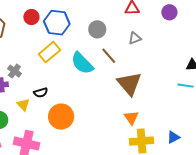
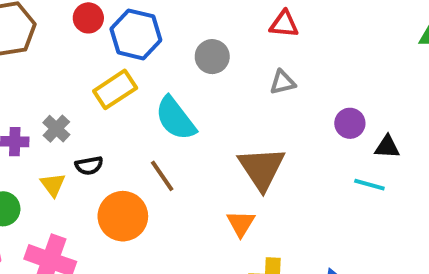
purple circle: (169, 12) -> (350, 123), moved
brown line: (109, 56) -> (162, 176), moved
gray cross: (14, 71) -> (56, 129), moved
orange triangle: (131, 118) -> (241, 223), moved

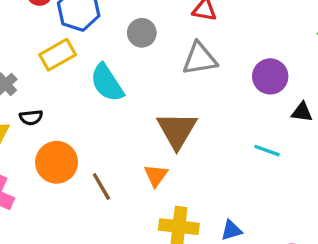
gray triangle: (282, 82) -> (200, 59), size x1.6
purple circle: (350, 123) -> (270, 76), moved, size x1.4
black triangle: (387, 147) -> (302, 112), moved
brown line: (162, 176) -> (101, 186), moved

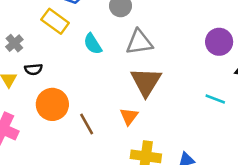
yellow rectangle: (58, 55) -> (55, 21), turned 64
gray triangle: (200, 59) -> (139, 42), moved
cyan semicircle: (107, 83) -> (93, 44), size x0.7

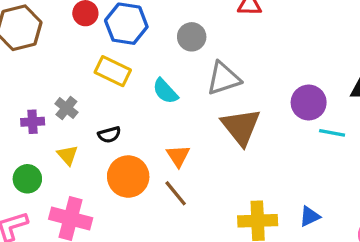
purple circle: (219, 42) -> (309, 103), moved
black semicircle: (33, 69) -> (109, 135), moved
orange triangle: (129, 116) -> (178, 156), moved

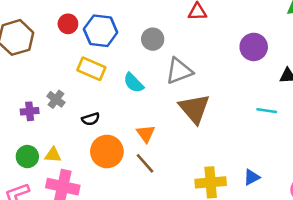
purple circle: (309, 103) -> (254, 47), moved
yellow triangle: (67, 155) -> (53, 155), moved, turned -42

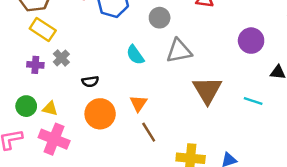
yellow rectangle: (91, 69) -> (43, 30), moved
brown triangle: (194, 109) -> (207, 90), moved
brown line: (145, 163) -> (149, 132), moved

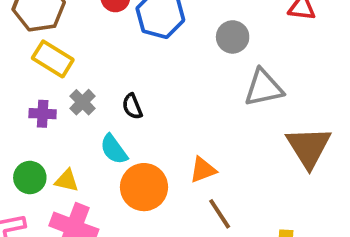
cyan semicircle: (135, 55) -> (114, 149), moved
black semicircle: (90, 81) -> (132, 106), moved, turned 77
orange triangle: (138, 103) -> (203, 170), turned 36

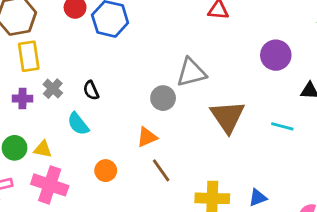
gray circle: (233, 37) -> (163, 98), moved
yellow rectangle: (53, 59) -> (29, 56), turned 52
orange circle: (144, 187) -> (106, 171), moved, size x0.6

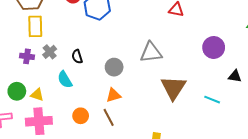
gray circle: (163, 98) -> (114, 67), moved
brown line: (161, 170) -> (109, 117), moved
pink cross: (50, 185) -> (39, 121), turned -30

